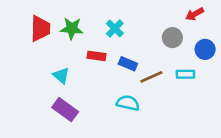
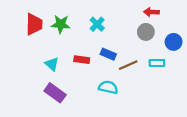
red arrow: (195, 14) -> (151, 12), moved, turned 32
red rectangle: (97, 56) -> (82, 60), moved

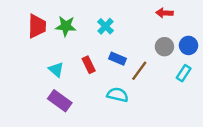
gray circle: (146, 32) -> (164, 47), moved
red rectangle: (82, 60) -> (89, 65), turned 56
cyan rectangle: (157, 63) -> (184, 73), moved, turned -56
brown line: (128, 65) -> (139, 71), turned -30

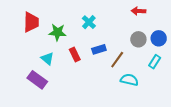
green star: (66, 26) -> (57, 32), moved
blue rectangle: (118, 59) -> (99, 49), turned -40
cyan semicircle: (118, 95) -> (129, 80), moved
purple rectangle: (60, 101) -> (37, 80), moved

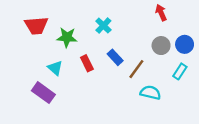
red arrow: (138, 11) -> (161, 13), turned 64
red trapezoid: (31, 22) -> (36, 26), turned 85
blue rectangle: (99, 49) -> (115, 57), turned 64

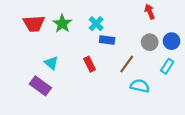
green star: (67, 37) -> (62, 24), moved, turned 30
blue rectangle: (115, 57) -> (107, 40), moved, turned -40
red rectangle: (87, 63) -> (90, 64), moved

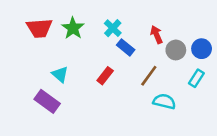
red arrow: (150, 12) -> (157, 35), moved
blue rectangle: (107, 40) -> (126, 47), turned 32
red rectangle: (90, 64) -> (105, 76), turned 64

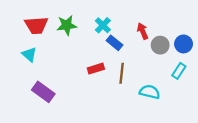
green star: (73, 28) -> (67, 25), turned 30
cyan triangle: (60, 74) -> (29, 54), moved
red rectangle: (105, 76) -> (96, 69), turned 35
brown line: (149, 76) -> (122, 73), moved, turned -30

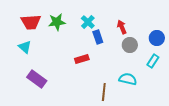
blue rectangle: (115, 43) -> (98, 37), turned 32
gray circle: (160, 45) -> (130, 45), moved
brown line: (122, 73) -> (104, 92), moved

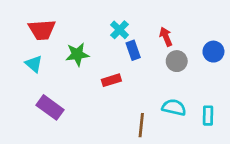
green star: (57, 22) -> (77, 54), moved
cyan rectangle: (153, 61) -> (208, 116), moved, turned -32

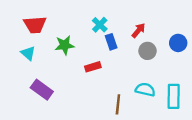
red arrow: (166, 37) -> (138, 30), turned 63
cyan rectangle: (208, 116) -> (174, 96), size x1.5

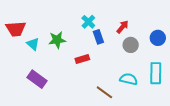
red trapezoid: (35, 25) -> (16, 29), moved
cyan triangle: (28, 53) -> (33, 44), moved
cyan rectangle: (174, 96) -> (156, 73), moved
brown line: (118, 104) -> (104, 92), turned -60

